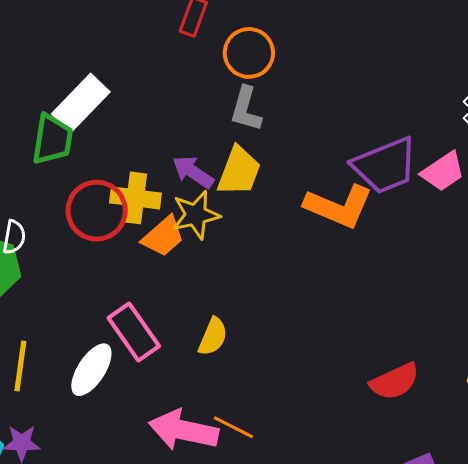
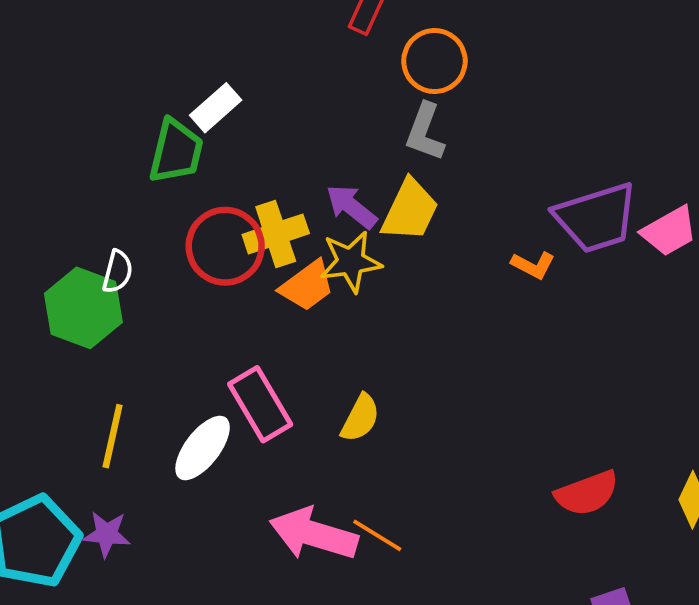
white rectangle: (81, 103) -> (216, 108), size x0.7
yellow cross: (135, 198) -> (276, 234), turned -30
orange L-shape: (339, 206) -> (533, 265), size x0.5

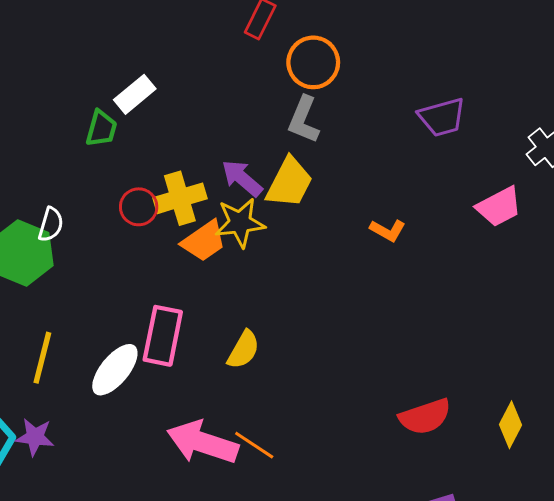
green trapezoid: (176, 151) -> (101, 129), size x0.7
purple trapezoid: (596, 218) -> (442, 117), moved, size x0.7
red circle: (225, 246) -> (139, 207), size x0.6
pink rectangle: (260, 404) -> (163, 336), turned 40

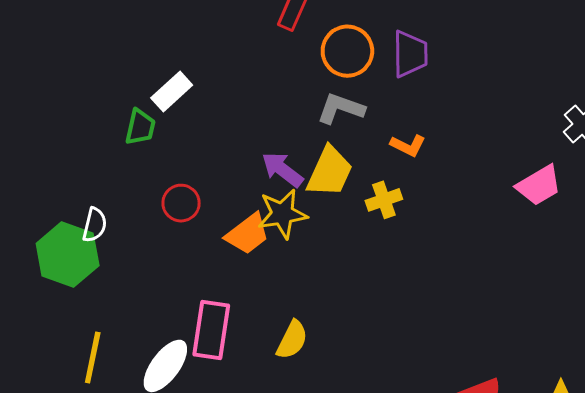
purple trapezoid: (442, 117) -> (410, 54), moved, turned -72
gray L-shape: (304, 120) -> (341, 108), turned 90
yellow cross: (180, 198) -> (384, 200), moved, size x0.7
orange L-shape: (388, 230) -> (408, 145), moved

